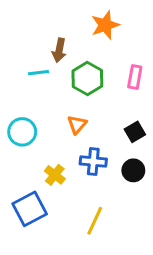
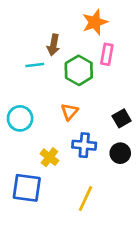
pink rectangle: (135, 77) -> (107, 54), moved
blue square: (30, 209) -> (27, 188), turned 36

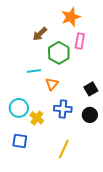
brown arrow: (53, 45) -> (40, 34), turned 35
cyan line: (35, 65) -> (34, 71), moved
cyan circle: (20, 118) -> (19, 108), moved
blue square: (27, 188) -> (20, 141), size x0.7

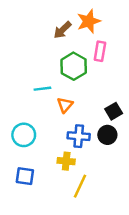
brown arrow: (40, 34) -> (62, 30), moved
black circle: (90, 115) -> (107, 135), moved
yellow cross: (37, 118) -> (66, 161), moved, turned -32

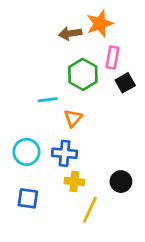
brown arrow: (62, 30) -> (70, 33), turned 36
black square: (114, 111) -> (125, 83), moved
black circle: (107, 135) -> (121, 182), moved
blue cross: (79, 136) -> (65, 153), moved

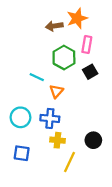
black square: (125, 83) -> (90, 72), moved
cyan line: (48, 100) -> (37, 77), turned 32

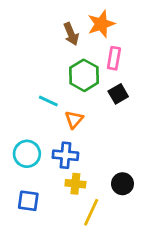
brown arrow: (54, 26) -> (71, 34), turned -105

